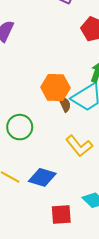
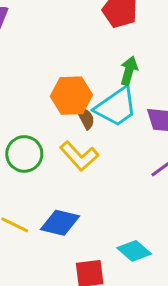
yellow L-shape: (79, 146) -> (79, 156), moved

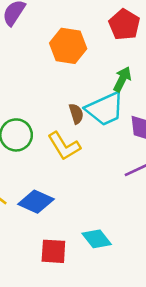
orange hexagon: (71, 96) -> (68, 46), moved

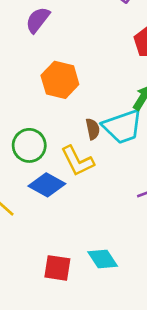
orange hexagon: (68, 46) -> (60, 80), moved
blue diamond: (36, 202) -> (47, 185), moved

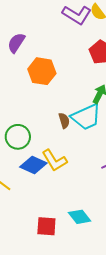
orange hexagon: (60, 80) -> (42, 71), moved
yellow L-shape: (77, 161) -> (54, 160), moved

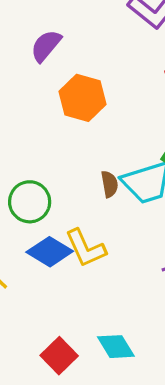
red square: (46, 226) -> (59, 356), turned 35

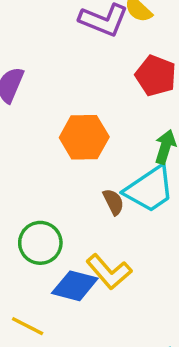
orange hexagon: (83, 98) -> (84, 137), moved

